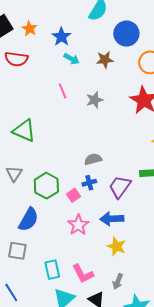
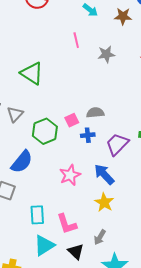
pink square: (73, 195) -> (72, 120), moved
blue arrow: (112, 219) -> (104, 174), turned 40

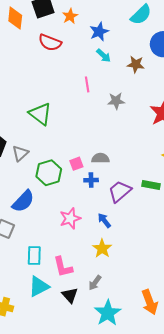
blue arrow: (104, 174) -> (104, 220), size x0.7

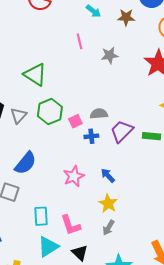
green hexagon: (49, 173) -> (50, 112), moved
purple trapezoid: (120, 191) -> (122, 131), moved
gray arrow: (95, 283) -> (109, 228), moved

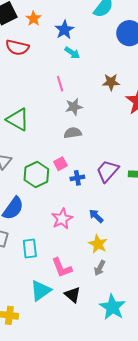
brown star: (126, 17) -> (111, 82), moved
gray star: (110, 55) -> (74, 107), moved
green hexagon: (50, 112) -> (36, 175), moved
gray semicircle: (99, 114) -> (73, 133), moved
cyan rectangle: (41, 216) -> (30, 248), moved

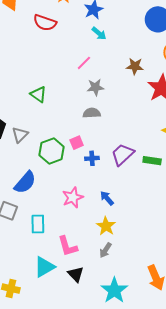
pink line: (60, 84) -> (84, 63), turned 56
green triangle: (18, 119) -> (38, 94), size x0.7

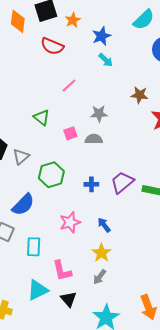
pink line: (84, 63) -> (69, 85), moved
pink square: (77, 143) -> (70, 133), moved

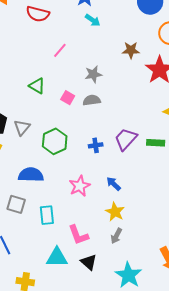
pink square: (70, 133) -> (68, 98), turned -32
blue semicircle: (23, 205) -> (31, 175), turned -125
cyan triangle: (38, 290) -> (57, 257), turned 35

